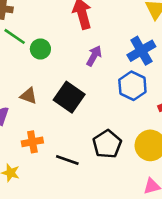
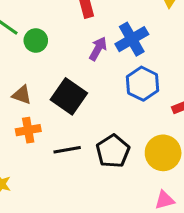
blue cross: (141, 51) -> (132, 39), moved
orange cross: (32, 142) -> (28, 130), moved
black line: (67, 160) -> (67, 150), moved, turned -30

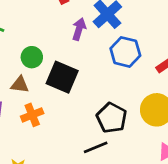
green circle: (36, 41) -> (32, 57), moved
black line: (67, 150) -> (96, 147), moved

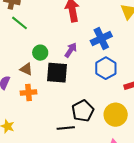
purple arrow: (79, 29) -> (71, 50), moved
black square: (62, 77) -> (57, 73), turned -35

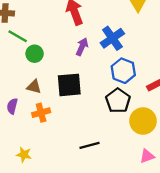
purple arrow: (71, 50) -> (82, 47), moved
green circle: (40, 53) -> (35, 54), moved
black pentagon: (83, 111) -> (118, 101), moved

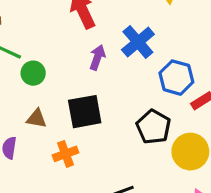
blue hexagon: (123, 71) -> (176, 78), moved
orange cross: (41, 113) -> (66, 154), moved

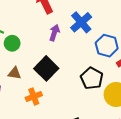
black square: (85, 112) -> (46, 68), turned -35

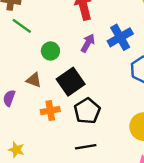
green circle: (12, 43) -> (50, 51), moved
black pentagon: (92, 78) -> (87, 111), moved

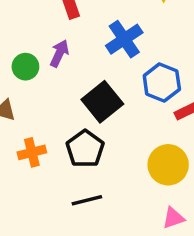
purple arrow: (88, 43) -> (59, 53), moved
black square: (71, 82) -> (102, 102), moved

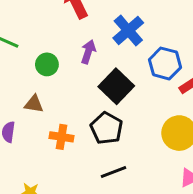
purple arrow: (59, 53) -> (88, 52), moved
orange cross: (32, 152) -> (62, 137), turned 30

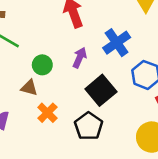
brown triangle: (34, 104) -> (29, 88), moved
orange cross: (62, 137) -> (47, 113), moved, turned 30

